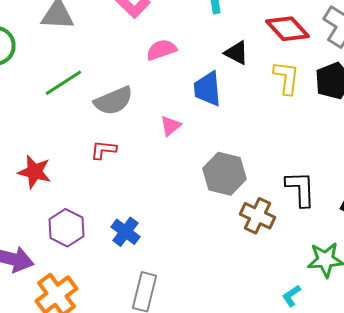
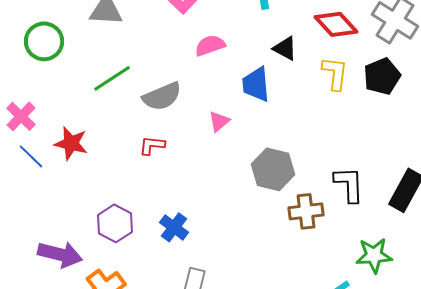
red star: (34, 172) -> (71, 143), moved
brown cross: (257, 216) -> (306, 211), turned -32

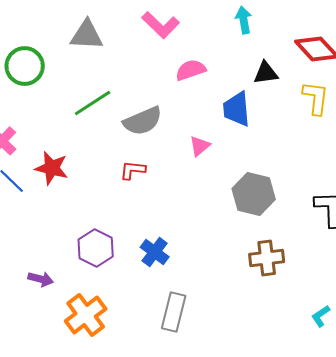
black triangle: (285, 48) -> (266, 73), turned -36
brown cross: (306, 211) -> (267, 258), moved
purple arrow: (60, 254) -> (41, 279), size x0.6

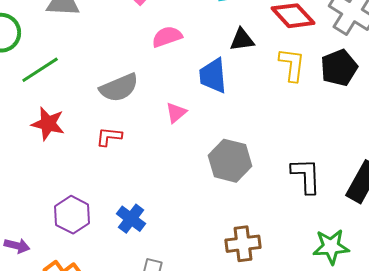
green line: (93, 103) -> (40, 70), moved
red star: (52, 168) -> (48, 124), moved
brown cross: (267, 258) -> (243, 244), moved

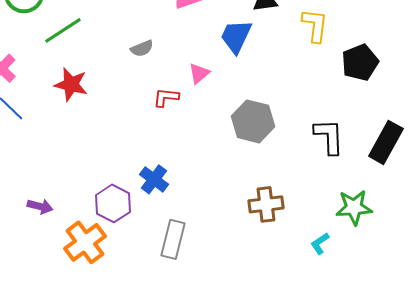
black pentagon: (339, 68) -> (360, 62), moved
blue trapezoid: (213, 76) -> (236, 36), turned 30
gray semicircle: (119, 88) -> (142, 48), size x0.6
red L-shape: (109, 137) -> (166, 97), moved
purple hexagon: (72, 215) -> (113, 203), moved

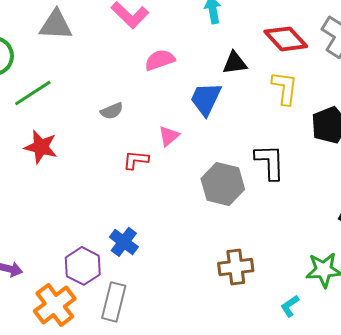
black L-shape: (329, 136) -> (270, 162), moved
gray rectangle: (173, 239) -> (114, 302), moved

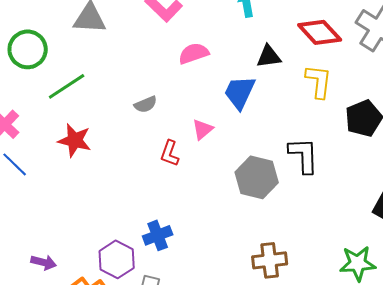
red L-shape: (136, 160) -> (170, 153), turned -76
blue cross: (124, 242) -> (158, 235), turned 32

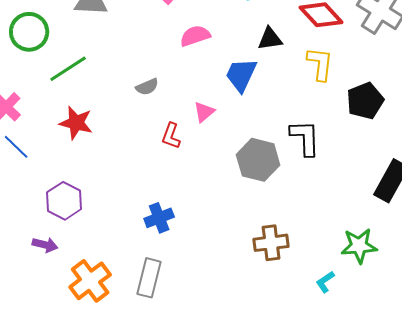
purple hexagon: (117, 259) -> (64, 201), moved

